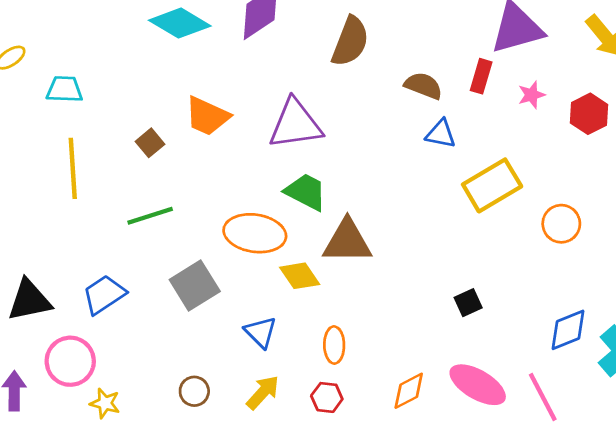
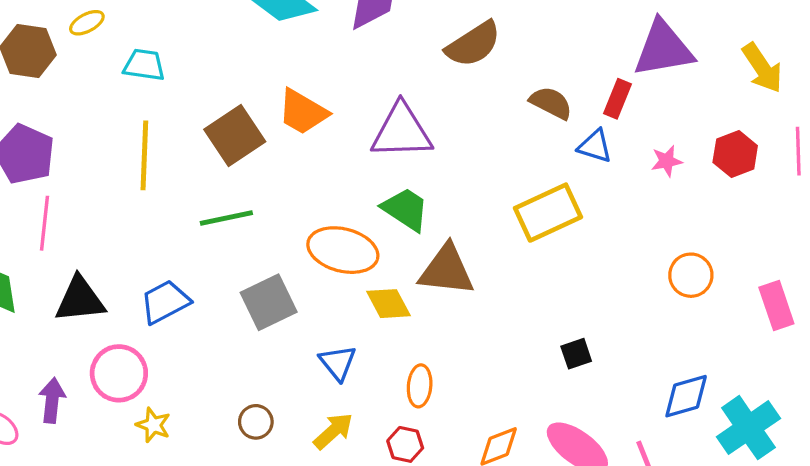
brown semicircle: (350, 41) -> (473, 44), turned 30
pink star: (532, 95) -> (667, 161), moved
blue triangle: (441, 134) -> (595, 146), moved
brown square: (150, 143) -> (235, 135), size x1.8
yellow rectangle: (492, 185) -> (548, 213), moved

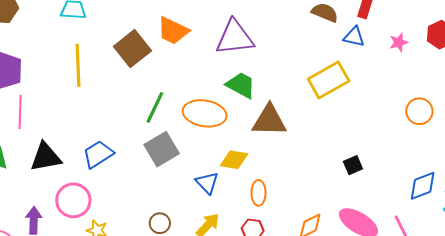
green line: (226, 218) -> (155, 107), moved, turned -48
yellow diamond: (389, 304) -> (234, 160), moved, turned -48

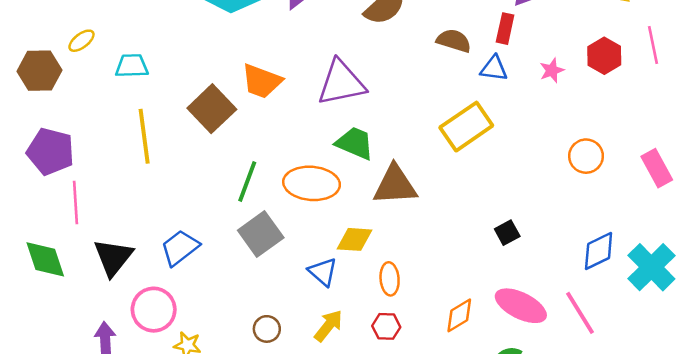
black triangle: (46, 157) -> (113, 257), turned -36

